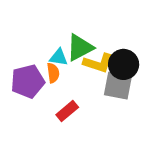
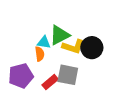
purple pentagon: (28, 81) -> (21, 76), moved
gray square: (118, 86) -> (68, 75), moved

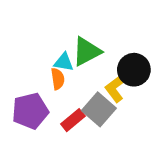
yellow L-shape: (73, 47) -> (117, 86), moved, turned 125
gray square: (68, 75) -> (99, 109), turned 30

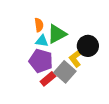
orange semicircle: (58, 79) -> (39, 25), moved
purple pentagon: (30, 111) -> (41, 61), moved, turned 30

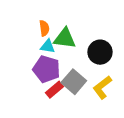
green triangle: (57, 34) -> (65, 38), turned 35
yellow L-shape: (77, 57) -> (102, 87), moved

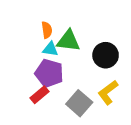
gray square: (74, 82) -> (79, 103), moved
red rectangle: (54, 90) -> (40, 95), moved

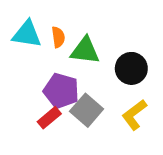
cyan triangle: (50, 49) -> (27, 34), moved, size x1.5
gray square: (79, 103) -> (87, 110), moved

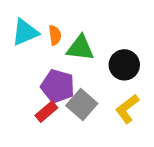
cyan triangle: (27, 34) -> (25, 32), turned -32

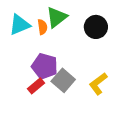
green triangle: (80, 48) -> (57, 17), moved, turned -45
black circle: (124, 65) -> (96, 27), moved

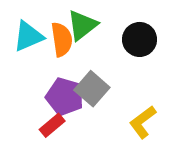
orange semicircle: (42, 27) -> (62, 39), size x1.5
gray square: (63, 80) -> (92, 89), moved

